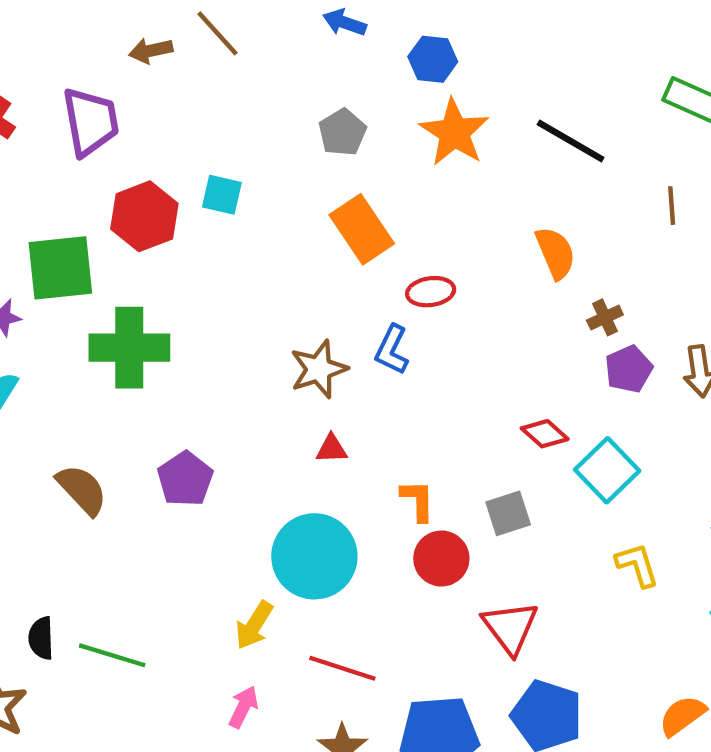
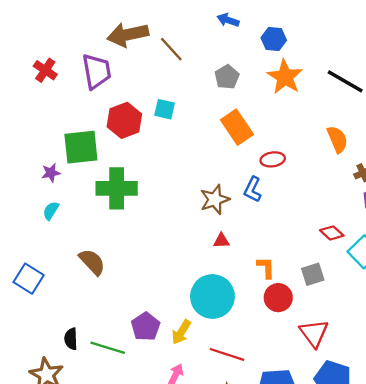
brown line: (218, 33) -> (171, 49), moved
brown arrow: (151, 51) -> (128, 35), size x1.8
purple pentagon: (185, 479) -> (146, 327), moved

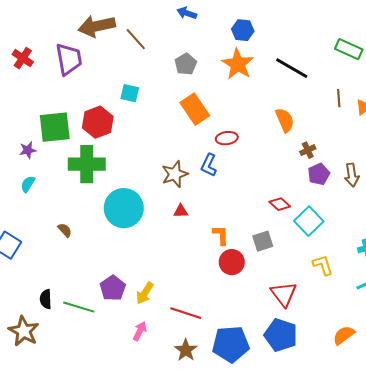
blue hexagon: (274, 39) -> (243, 30), moved
red hexagon: (124, 120) -> (98, 122), moved
brown semicircle: (92, 262) -> (65, 230), size x0.6
cyan circle: (212, 296) -> (124, 208), moved
red triangle: (314, 333) -> (284, 294), moved

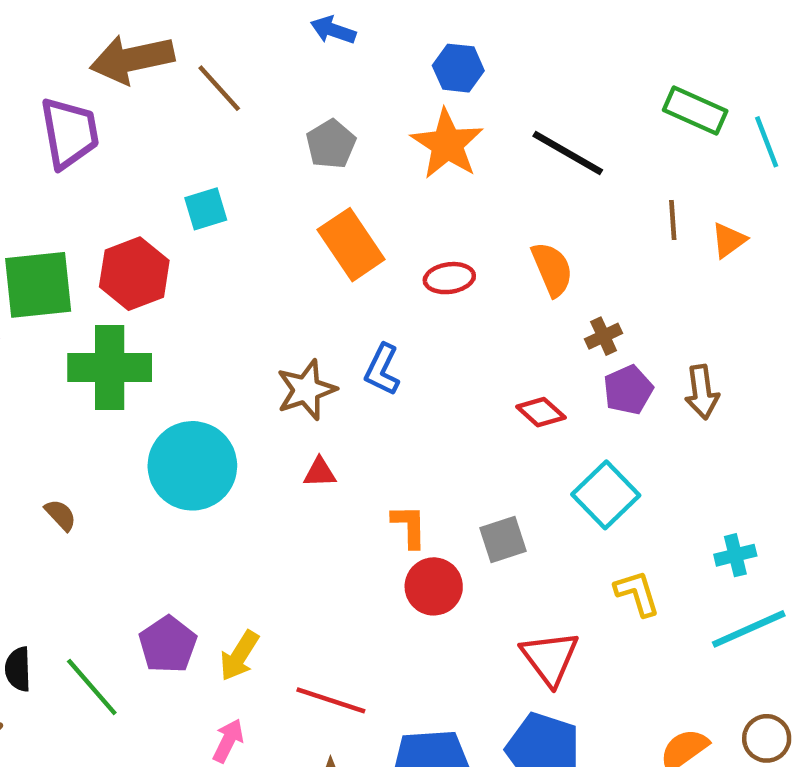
cyan square: (130, 93) -> (206, 209), turned -30
red ellipse: (227, 138) -> (449, 278), moved
red diamond: (280, 204) -> (541, 412), moved
green line: (79, 307) -> (92, 687), turned 32

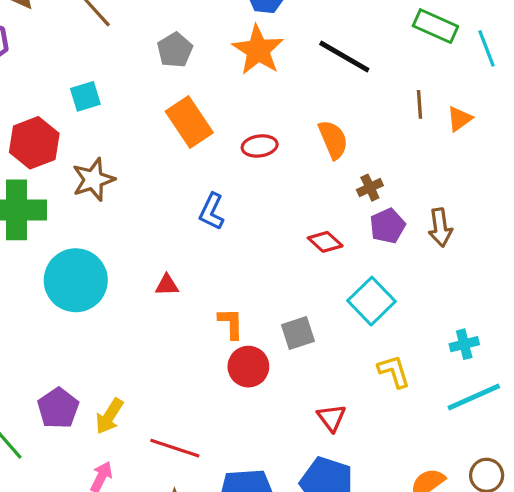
brown star: (306, 390) -> (93, 180), moved
red triangle: (550, 658) -> (332, 418), size x0.7

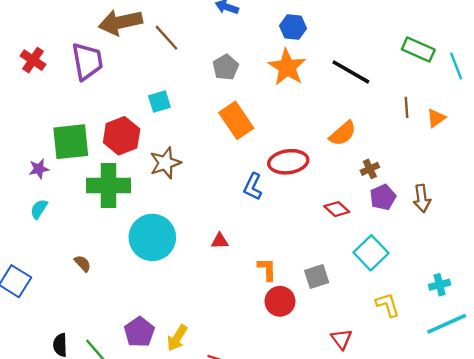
orange semicircle: (333, 140) -> (343, 133), turned 72
red ellipse: (260, 146) -> (288, 162), moved, size x1.5

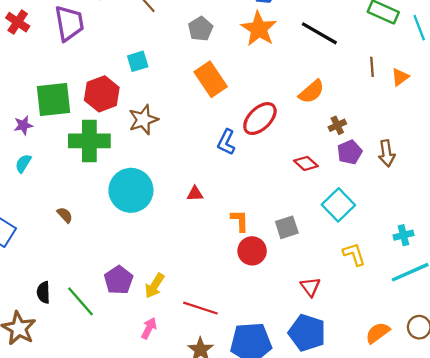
red ellipse: (288, 162) -> (260, 119), turned -36

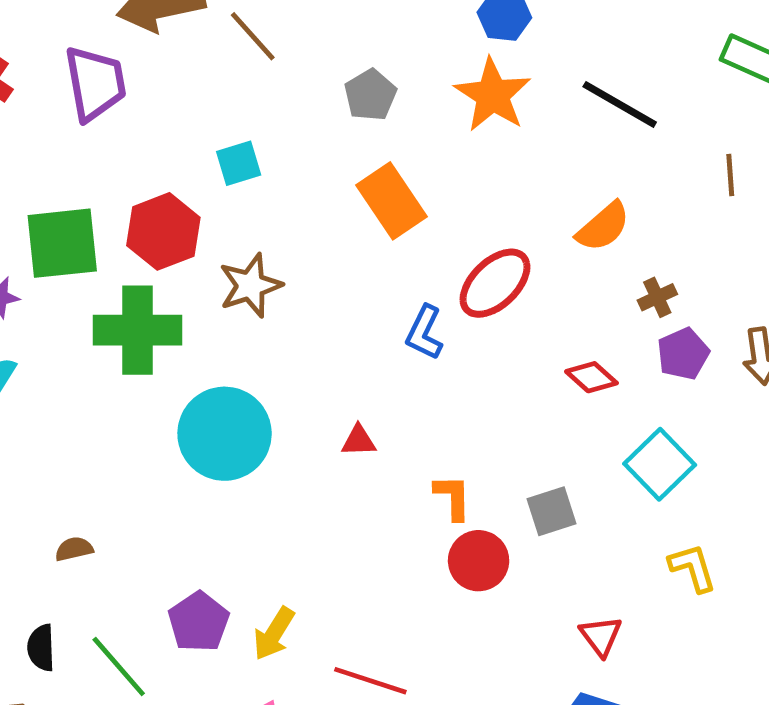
brown semicircle: (65, 215) -> (74, 549), moved, turned -60

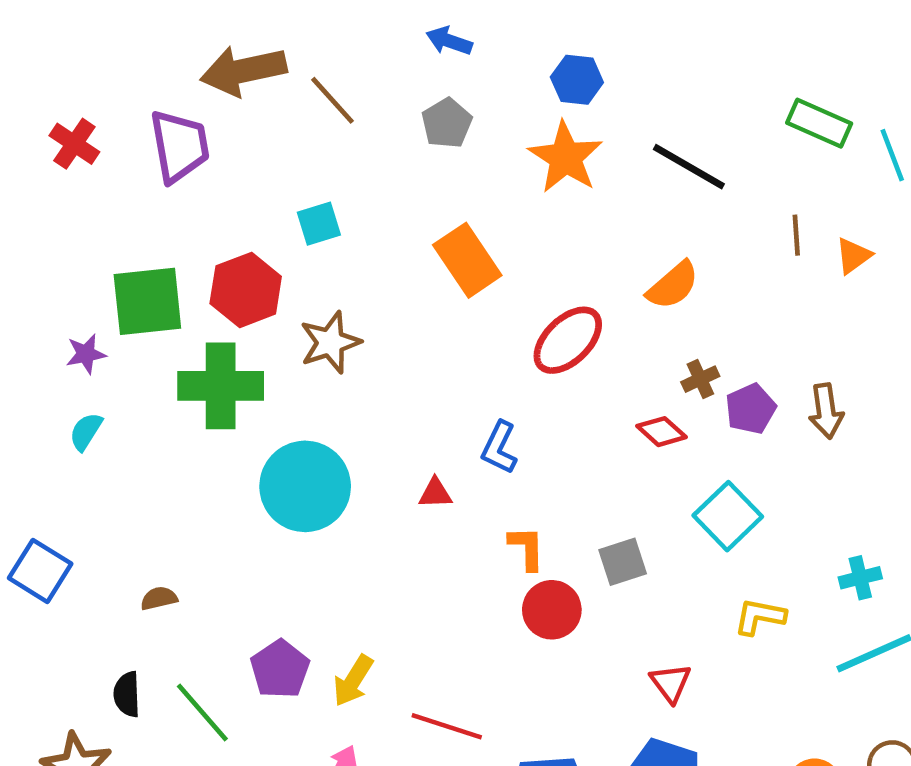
gray pentagon: (370, 95) -> (447, 123), moved
brown cross: (657, 297) -> (700, 379), moved
blue L-shape: (424, 333) -> (499, 448), moved
yellow L-shape: (693, 568) -> (760, 617), turned -62

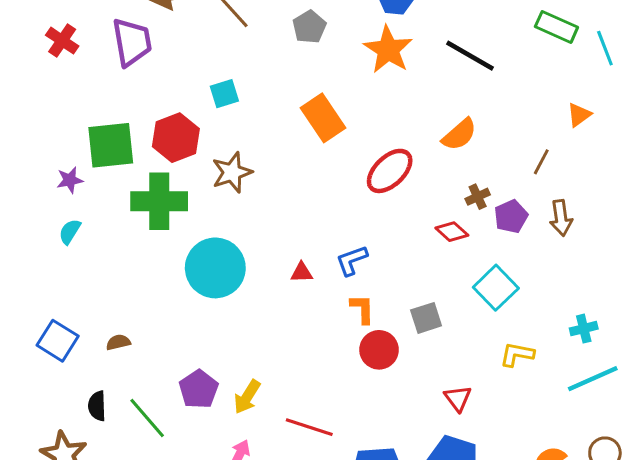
brown line: (796, 235) -> (541, 162), moved, turned 32
blue L-shape: (499, 448) -> (352, 260), moved, turned 44
blue square: (40, 571) -> (58, 341), moved

